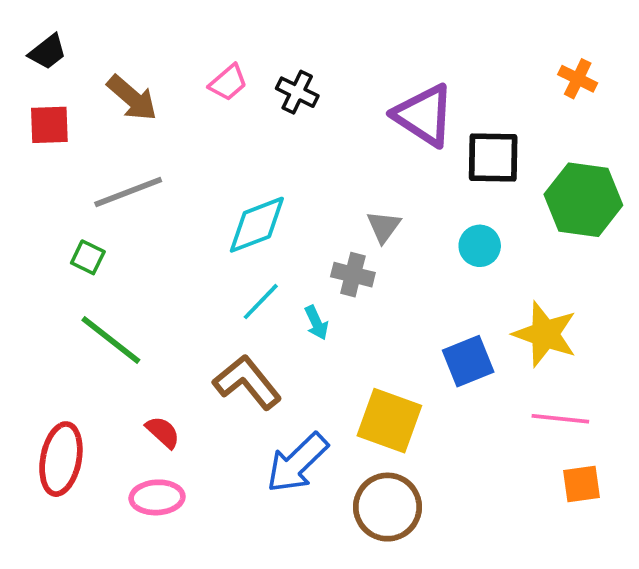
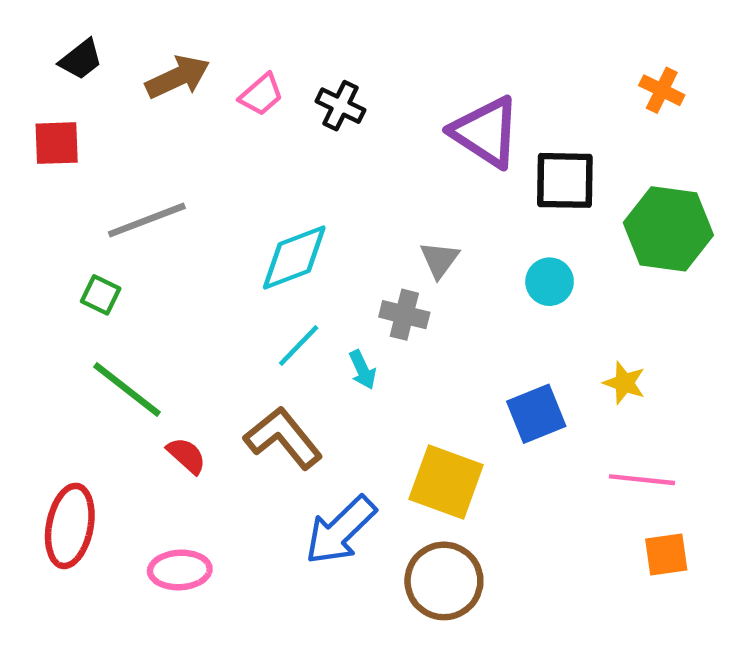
black trapezoid: (48, 52) -> (81, 59), moved
brown arrow: (132, 98) -> (178, 77), moved, turned -66
yellow star: (545, 334) -> (624, 383), size x0.6
red semicircle: (163, 432) -> (186, 456), moved

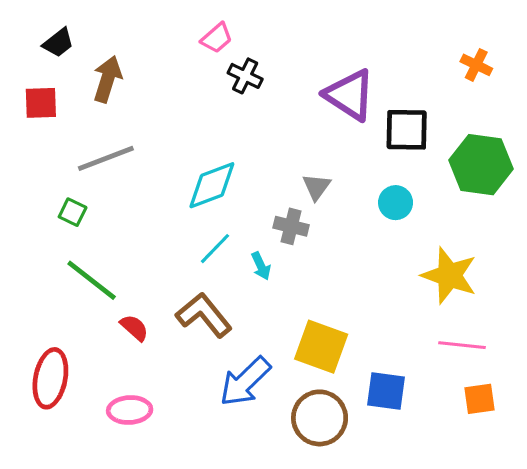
brown arrow: (178, 77) -> (107, 79), moved, turned -48
pink trapezoid: (261, 95) -> (217, 38), moved
yellow star: (624, 383) -> (449, 275), size x1.8
blue square: (536, 414) -> (386, 391), moved, turned 30

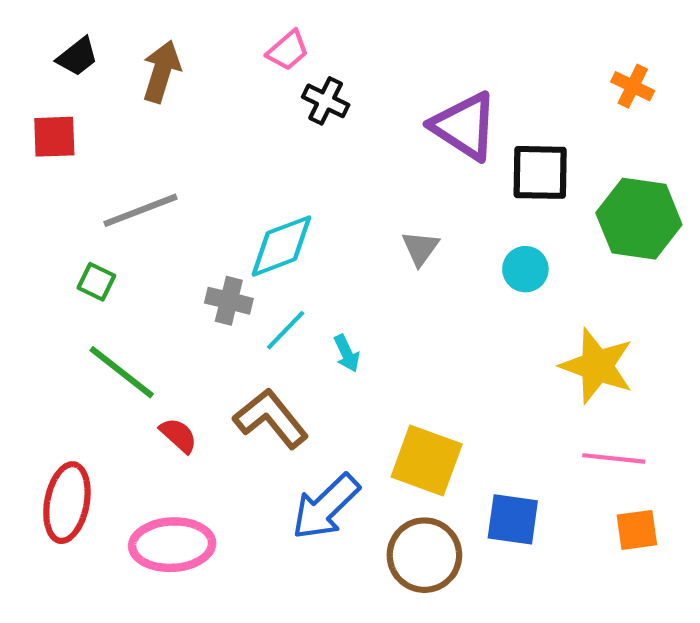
brown arrow: (107, 79) -> (162, 71), moved
gray cross: (291, 226) -> (229, 301), moved
pink ellipse: (130, 410) -> (172, 545), size x1.4

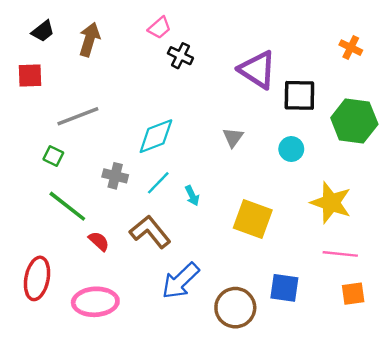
gray cross: (229, 301) -> (115, 176), moved
yellow square: (427, 461) -> (253, 219), moved

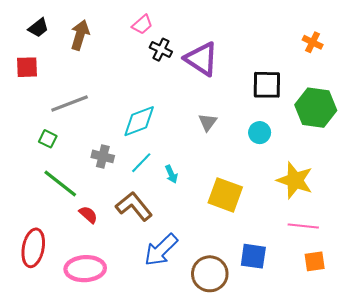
purple triangle: (257, 70) -> (201, 59), moved

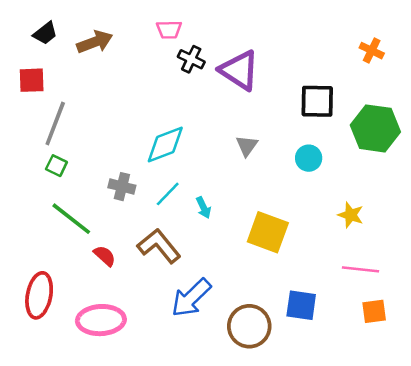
pink trapezoid: (142, 25) -> (169, 30), turned 40
brown arrow: (80, 35) -> (95, 42), turned 52
gray line: (70, 104) -> (55, 123), moved, turned -48
yellow star: (295, 180) -> (351, 215), size x0.6

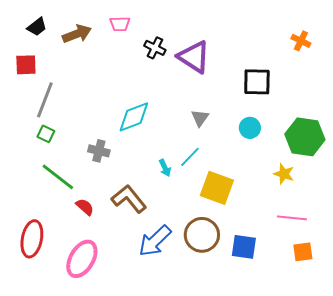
pink trapezoid: (169, 30) -> (120, 24), moved
green hexagon: (375, 128) -> (305, 137), moved
cyan line: (168, 194) -> (190, 157), moved
pink ellipse: (101, 320) -> (82, 259), turned -57
brown circle: (249, 326) -> (202, 235), moved

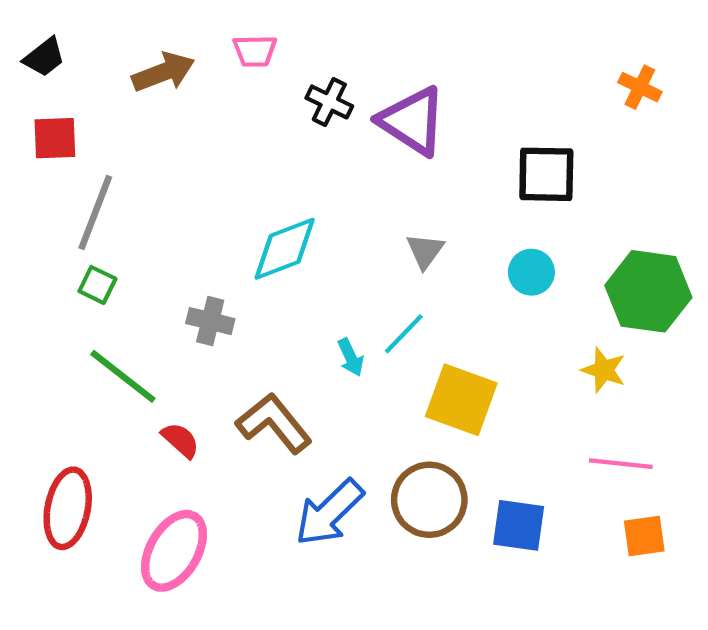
black trapezoid: (37, 27) -> (44, 57), moved

